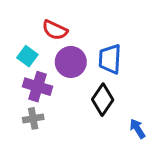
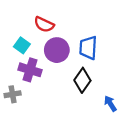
gray cross: (33, 118) -> (13, 94), moved

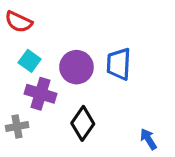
red semicircle: (44, 24) -> (19, 22), moved
black diamond: (82, 80) -> (83, 123), moved

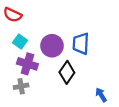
black diamond: (83, 123) -> (67, 72), moved
gray cross: (17, 127) -> (21, 86), moved

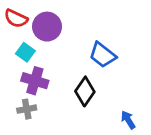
blue trapezoid: (81, 44) -> (102, 55), turned -55
purple circle: (52, 46) -> (47, 27), moved

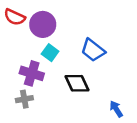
cyan square: (25, 52) -> (50, 53), moved
black diamond: (85, 91) -> (77, 83), turned -60

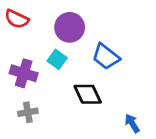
purple circle: (43, 24) -> (70, 27), moved
purple cross: (32, 73) -> (24, 73), moved

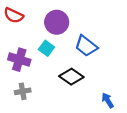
black diamond: (88, 94) -> (71, 77), turned -30

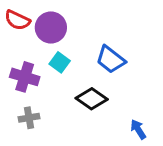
purple circle: (57, 22) -> (51, 28), moved

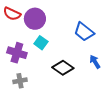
blue trapezoid: (111, 60) -> (84, 32), moved
blue arrow: (138, 129) -> (95, 62), moved

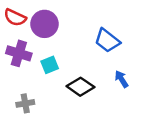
cyan square: (41, 43) -> (50, 65), moved, turned 32
purple cross: (17, 53) -> (19, 53), moved

